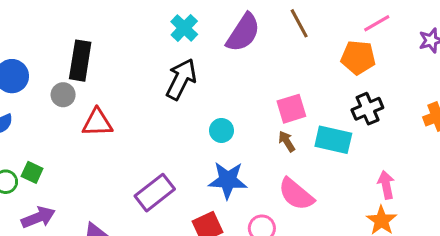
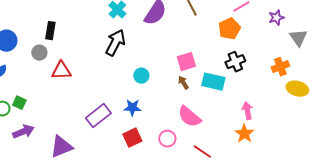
orange pentagon: (358, 57) -> (229, 29), turned -30
black rectangle: (80, 61) -> (50, 31), size x0.7
blue star: (228, 180) -> (132, 108), moved, size x0.7

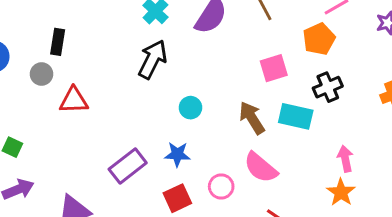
pink square: (186, 62) -> (274, 68), moved
brown arrow: (183, 83) -> (252, 118), size x1.6
pink circle: (167, 139) -> (221, 186), moved

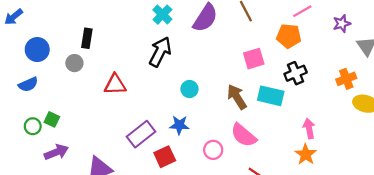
orange pentagon: (319, 39) -> (289, 36), turned 30
red triangle: (74, 100) -> (115, 84), moved
red square: (177, 198) -> (165, 157), moved

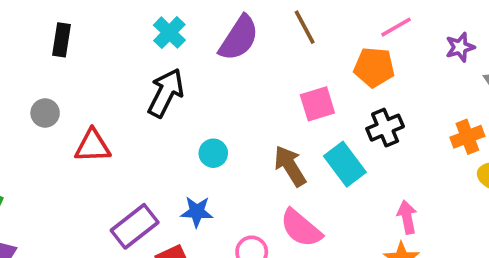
black rectangle: (87, 38) -> (62, 40), moved
gray circle: (74, 63) -> (45, 113), moved
cyan rectangle: (271, 96) -> (345, 164), turned 40

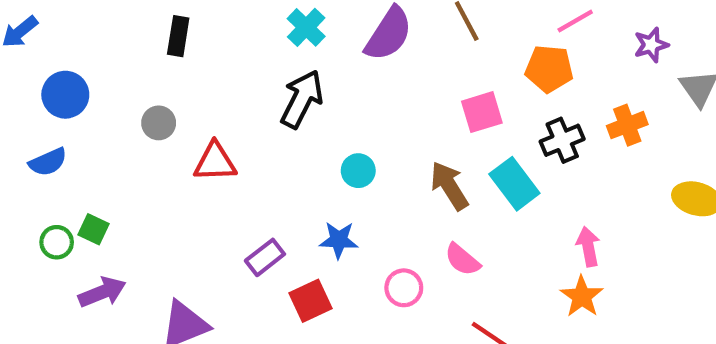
orange cross: (467, 137) -> (627, 125), moved
purple rectangle: (135, 226) -> (265, 257), size x0.7
pink semicircle: (301, 228) -> (462, 260), size x0.7

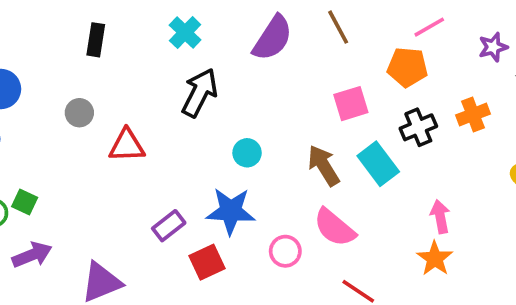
cyan cross: (306, 27) -> (185, 33), moved
blue star: (339, 240) -> (231, 211), size x1.5
pink semicircle: (462, 260) -> (335, 228), size x1.4

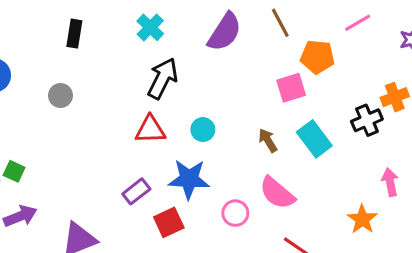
orange pentagon: (407, 67) -> (317, 57), moved
black cross: (418, 127) -> (367, 120), moved
red triangle: (127, 146) -> (150, 130), moved
brown arrow: (324, 166) -> (268, 140), size x0.7
pink arrow: (440, 217) -> (390, 182), moved

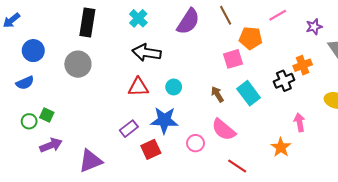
black rectangle: (74, 34) -> (87, 22), size x1.5
black arrow: (163, 78) -> (147, 53), turned -108
gray circle: (60, 95) -> (78, 64), size x1.6

